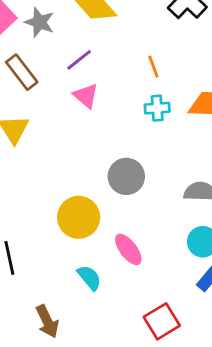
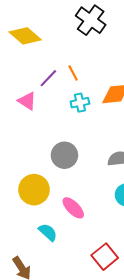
purple line: (79, 60) -> (48, 78), moved

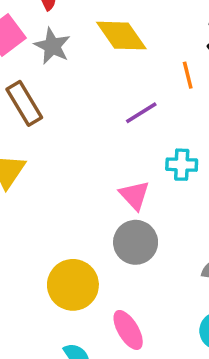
orange line: (73, 73) -> (188, 75), moved
pink triangle: (27, 101) -> (134, 195), moved

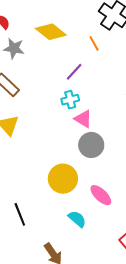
cyan cross: (182, 165) -> (70, 100), moved

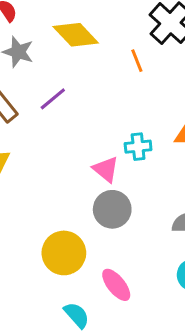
purple line: (74, 72) -> (53, 99), moved
cyan cross: (70, 100) -> (138, 147), moved

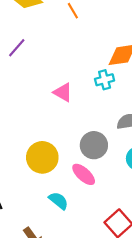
cyan cross: (138, 147) -> (105, 80), moved
gray circle: (112, 209) -> (94, 145), moved

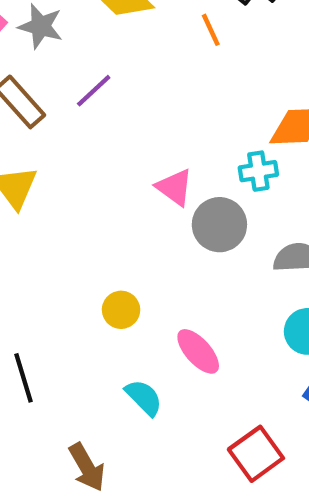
gray circle: (94, 145) -> (219, 225), moved
yellow circle: (42, 157) -> (121, 310), size x0.6

